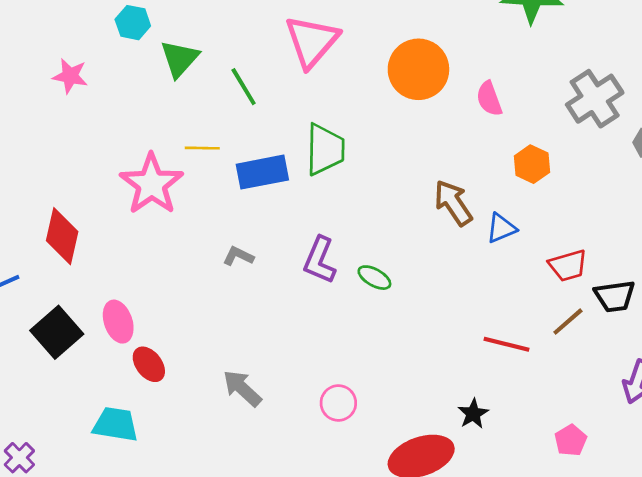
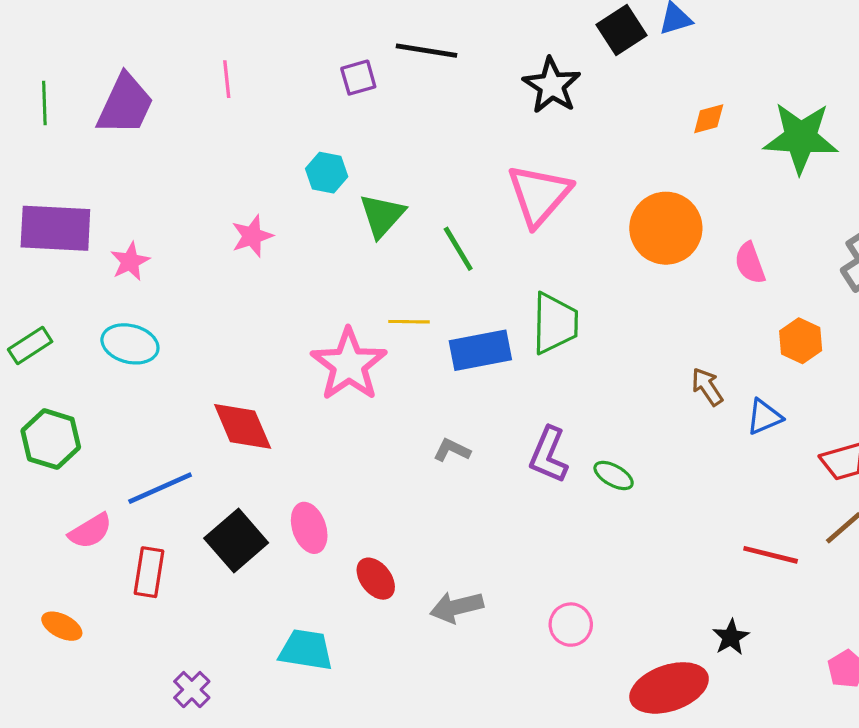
pink star: (70, 76) -> (252, 236), turned -30
brown arrow: (453, 203) -> (707, 387), size x0.7
red diamond: (62, 236) -> (243, 426), turned -36
red ellipse: (149, 364) -> (376, 579), moved
gray arrow: (242, 388) -> (457, 607), turned -57

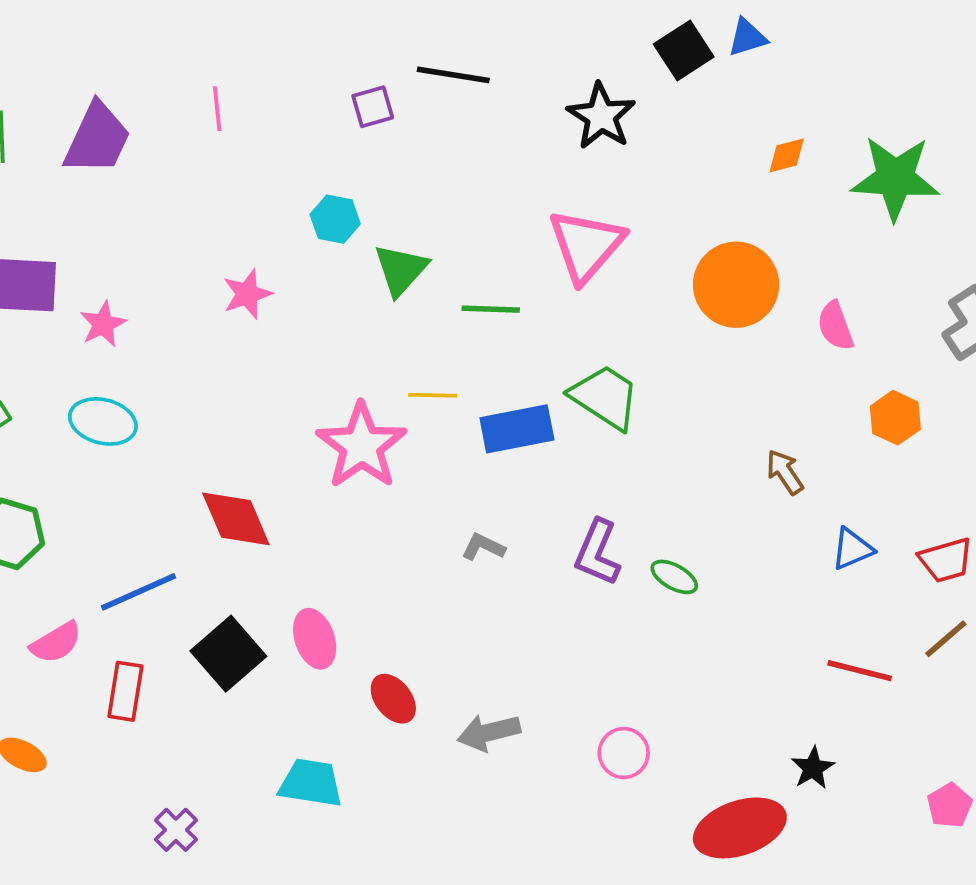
green line: (458, 249) -> (491, 309), turned -57
green trapezoid: (555, 323) -> (605, 397), turned -58
blue triangle: (764, 417) -> (852, 549), moved

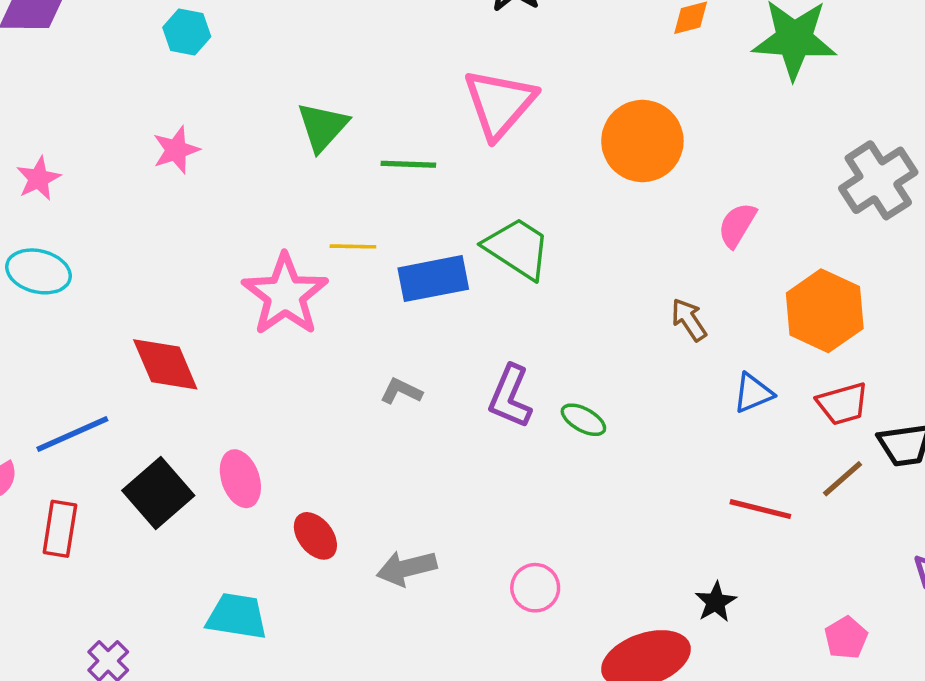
cyan hexagon: (335, 219) -> (187, 32), moved
pink semicircle: (835, 326) -> (737, 225), moved, turned 51
orange hexagon: (895, 418) -> (825, 311), moved, size x1.6

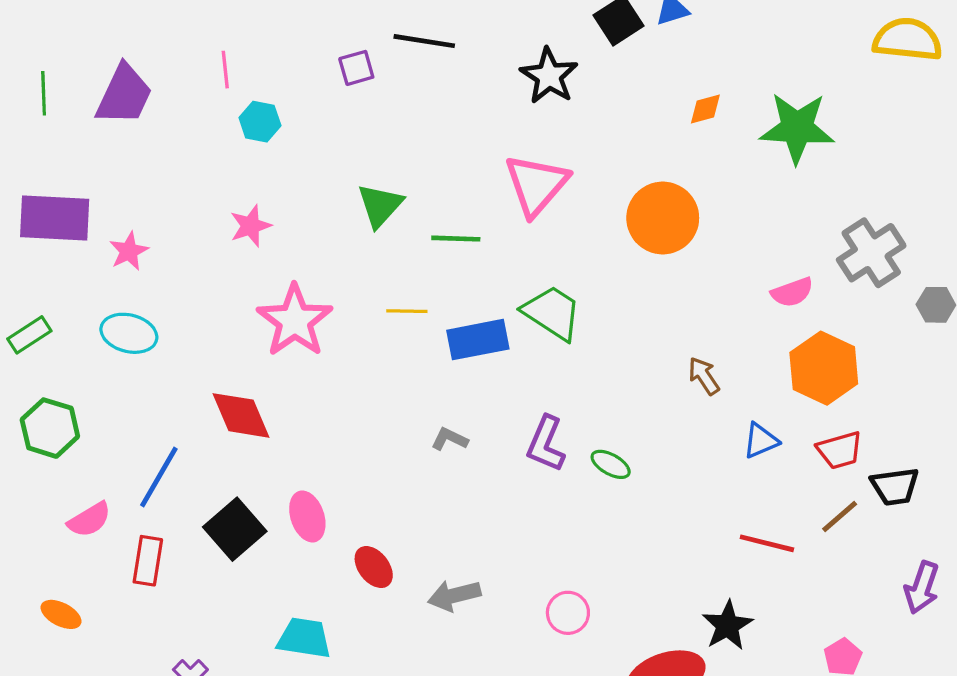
pink semicircle: (737, 225) -> (792, 292), moved, turned -141
pink star: (285, 295) -> (295, 321), moved
blue line: (72, 434) -> (159, 477), turned -36
black star: (716, 602) -> (727, 625), size x1.4

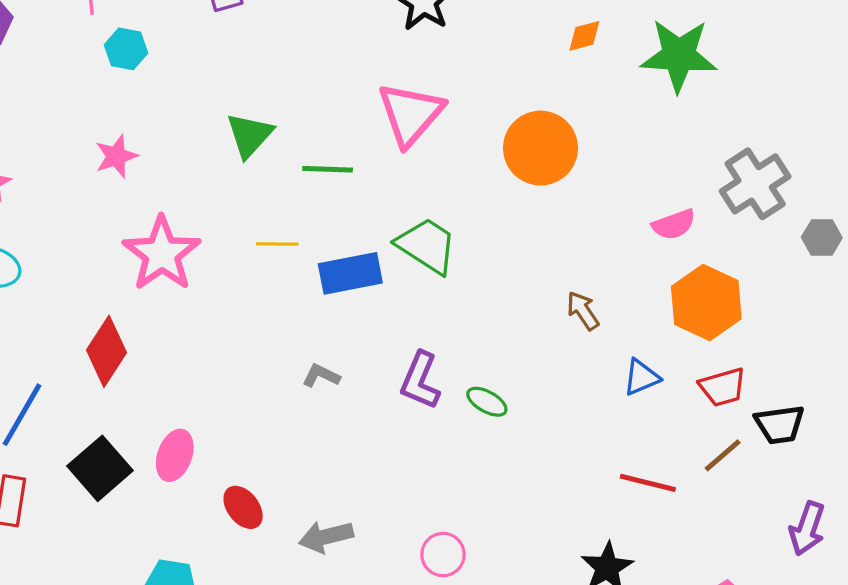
red diamond: (241, 415) -> (106, 351), turned 56
pink ellipse: (307, 516) -> (175, 455), turned 39

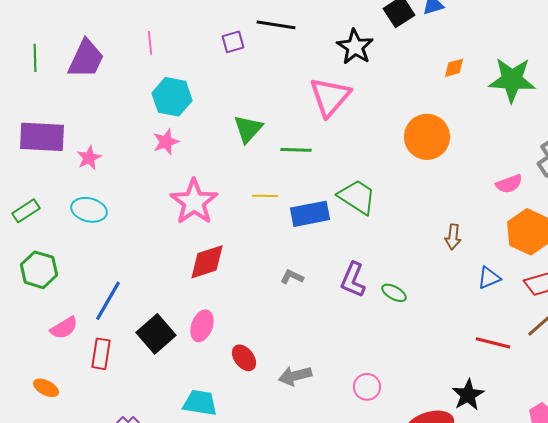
cyan hexagon: (126, 49) -> (172, 97), moved, size x1.5
pink triangle: (410, 114) -> (330, 97), moved
brown arrow: (583, 311) -> (453, 237), turned -140
red diamond: (106, 351) -> (207, 262), moved, turned 39

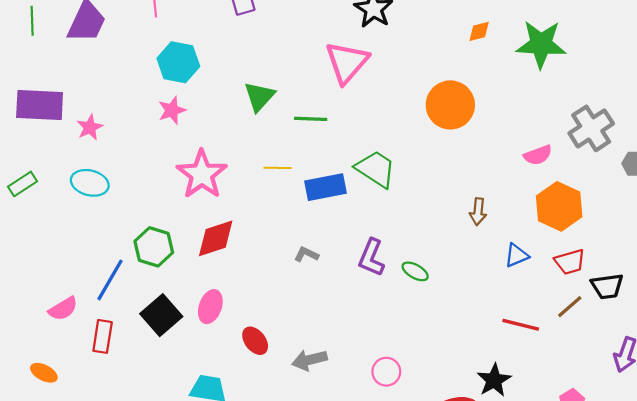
green hexagon: (39, 270) -> (154, 247), moved

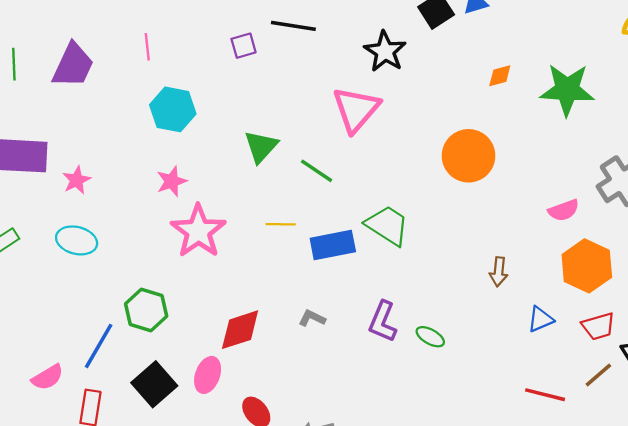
pink star: (172, 110) -> (172, 181), moved
green line: (311, 119) -> (317, 171), turned 32
red diamond: (216, 238) -> (240, 330), moved

